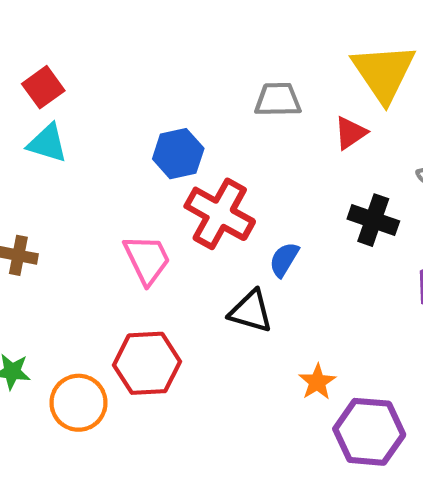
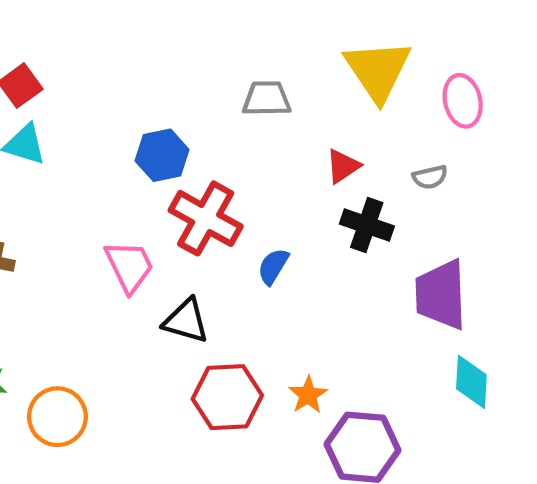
red triangle: (350, 133) -> (343, 166), moved
black triangle: (251, 311) -> (186, 321), moved
red hexagon: (147, 363) -> (227, 397), moved

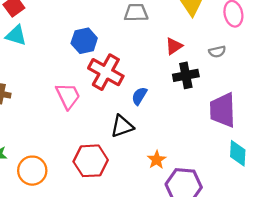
black cross: (367, 225) -> (186, 75), turned -30
black triangle: (186, 321) -> (122, 126), moved, turned -35
red hexagon: (227, 397) -> (91, 161), moved

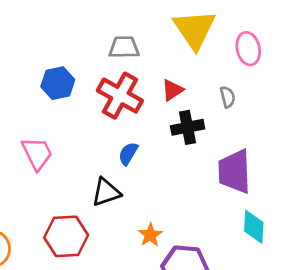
gray semicircle: (217, 52) -> (228, 97), turned -91
red cross: (106, 72) -> (120, 96), moved

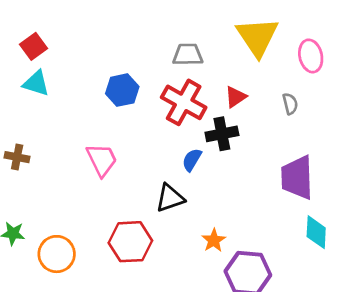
black cross: (188, 127) -> (222, 134), moved

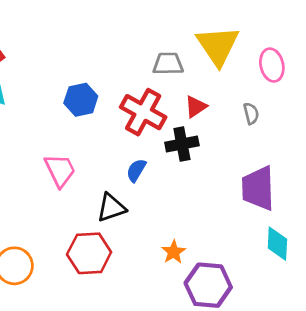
gray trapezoid: (188, 55) -> (168, 64), moved
blue semicircle: (192, 160) -> (136, 170), moved
black triangle: (170, 198) -> (111, 208), moved

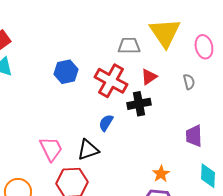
pink trapezoid: (60, 170) -> (51, 149), moved
purple trapezoid: (258, 188) -> (194, 136), size x0.7
orange star: (174, 252) -> (161, 174), moved

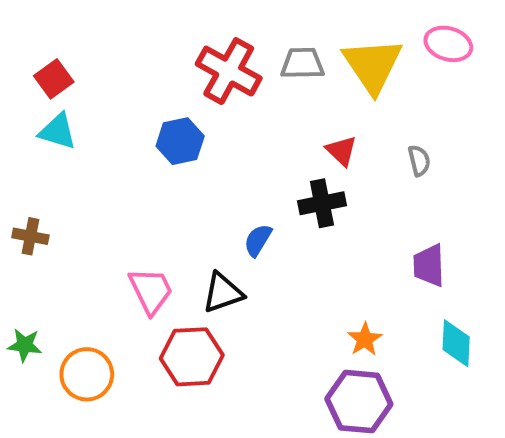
gray trapezoid: (129, 46) -> (303, 63), moved
pink ellipse: (204, 47) -> (448, 44), moved, turned -60
red triangle: (149, 77) -> (341, 151), turned -42
red cross: (111, 81) -> (229, 71), moved

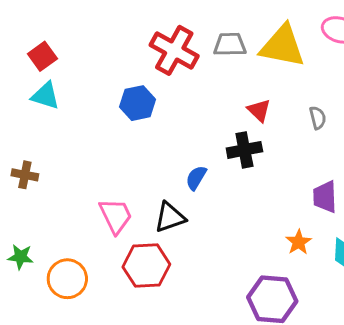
yellow triangle: (373, 65) -> (282, 46), turned -45
orange star: (365, 339) -> (299, 242), moved

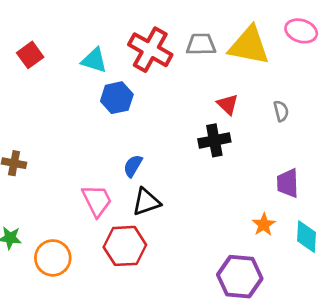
cyan triangle: (45, 96) -> (94, 60), moved
blue semicircle: (196, 178) -> (133, 166), moved

